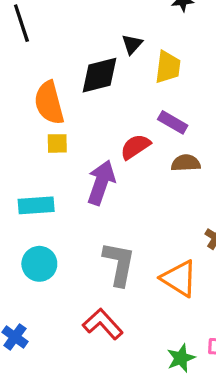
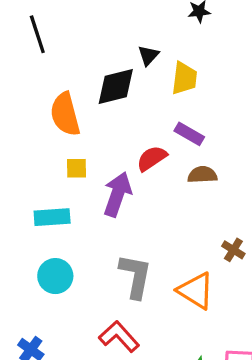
yellow square: (57, 143) -> (77, 168), moved

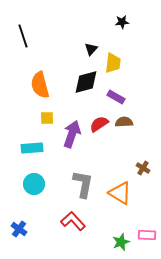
black diamond: (116, 86) -> (86, 82), moved
red semicircle: (152, 158) -> (99, 124), moved

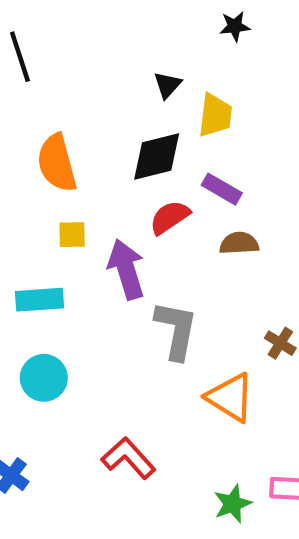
red semicircle: (99, 124) -> (170, 217), moved
purple arrow: (72, 134) -> (126, 269), turned -36
gray L-shape: (83, 184) -> (176, 330), moved

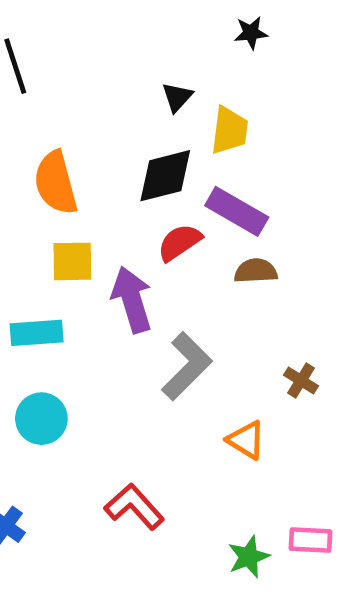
purple rectangle: (222, 189) -> (237, 211), size x1.4
yellow square: (72, 235) -> (72, 261), size x1.4
gray L-shape: (176, 330) -> (187, 366), turned 34
orange triangle: (230, 397) -> (246, 440), size x0.7

